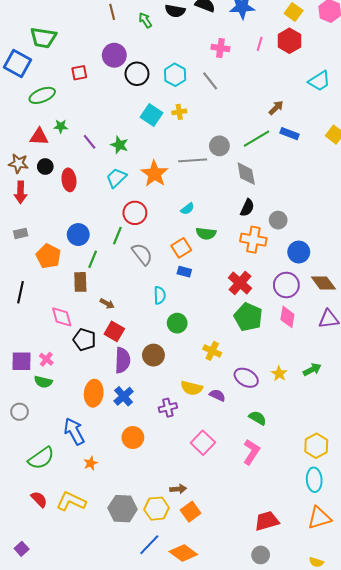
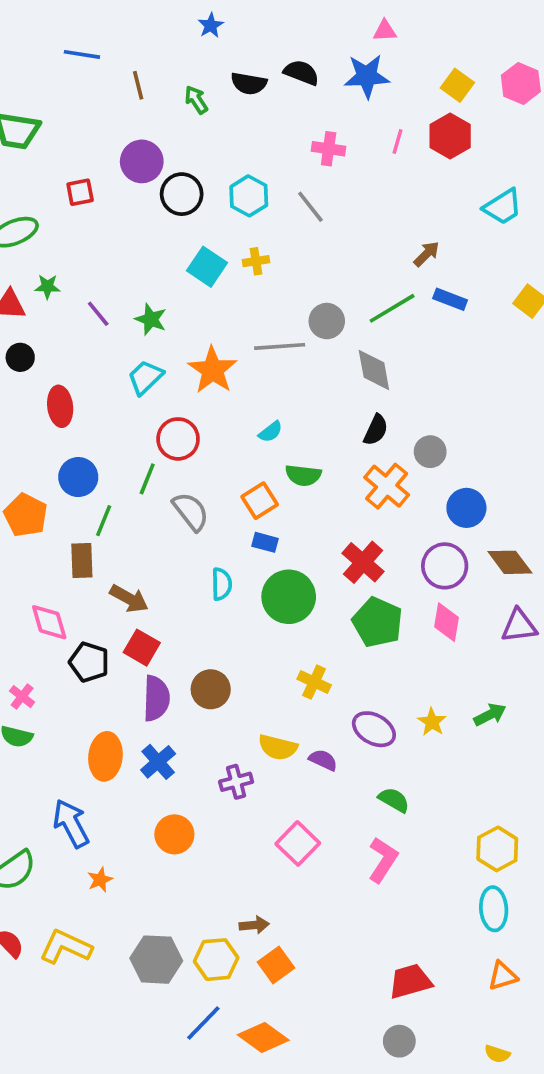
red ellipse: (69, 180) -> (60, 406), moved
orange cross: (253, 240) -> (387, 486), turned 30
brown arrow: (107, 304) -> (129, 599), size x1.5
green circle: (177, 323) -> (289, 597), moved, size x1.5
orange triangle: (319, 518) -> (503, 976), size x0.7

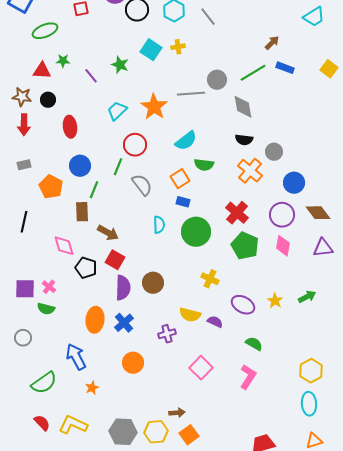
green star: (151, 319) -> (120, 65), moved
black semicircle: (376, 430) -> (244, 140), turned 72
cyan semicircle: (271, 432) -> (186, 141), size x1.6

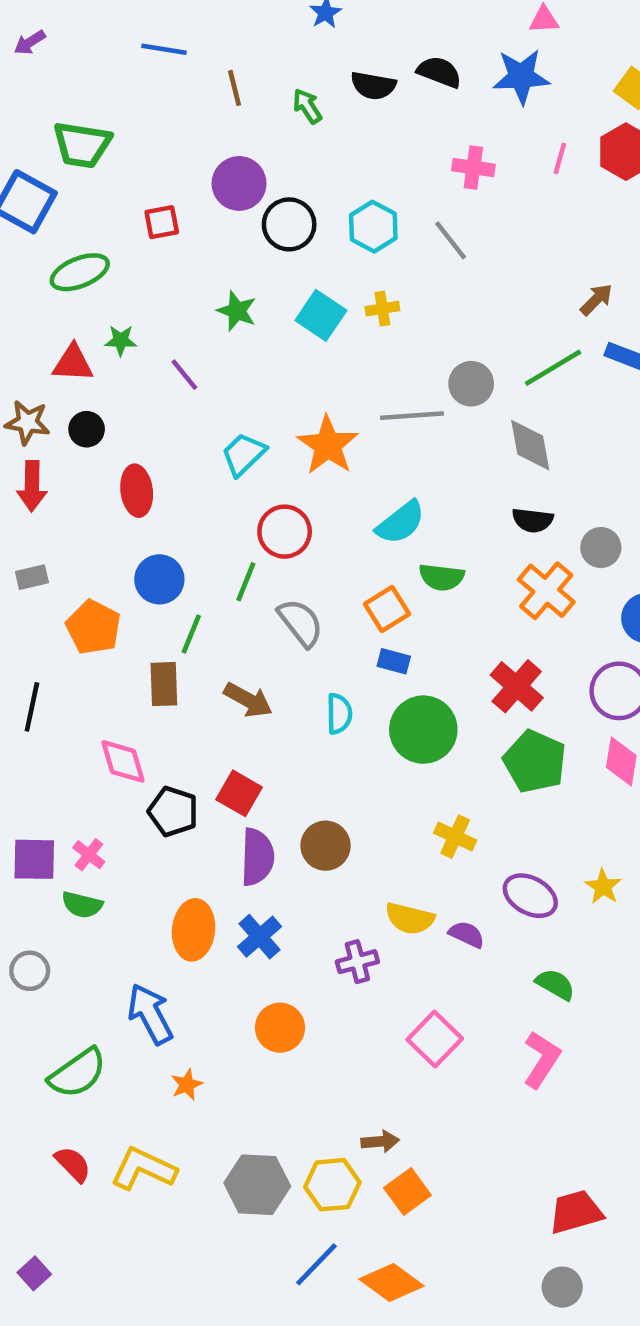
green star: (120, 65) -> (237, 311), moved
brown arrow: (108, 233) -> (248, 700), moved

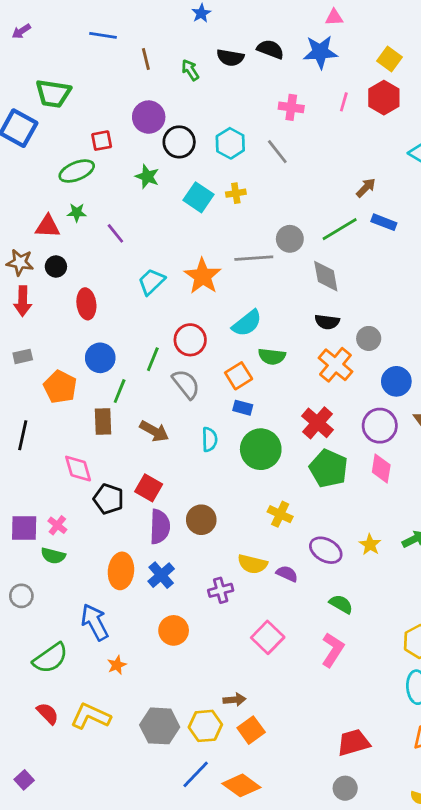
green ellipse: (80, 272) -> (77, 171), moved
green star: (237, 311) -> (147, 177), moved
red circle: (285, 532) -> (190, 340), moved

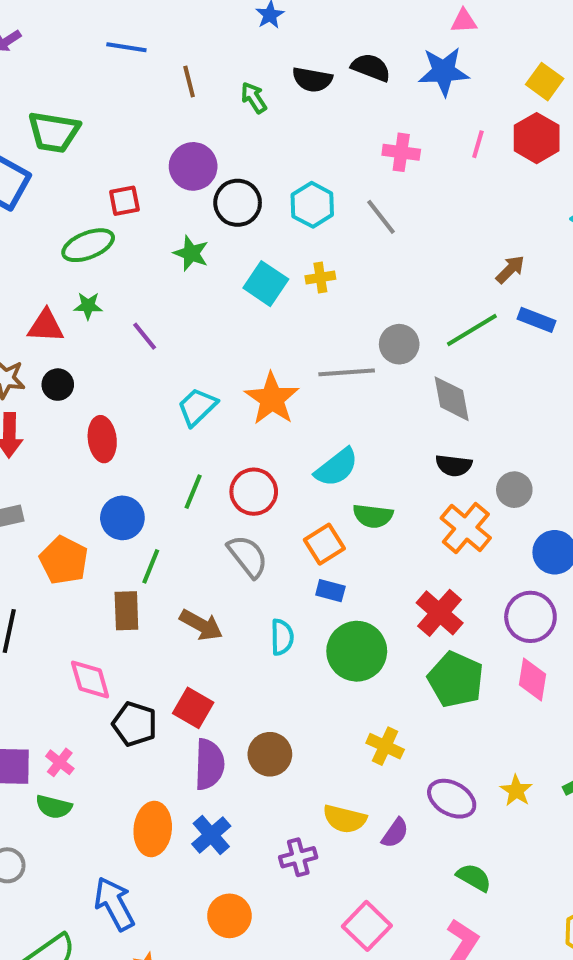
green line: (153, 359) -> (193, 492), moved
purple semicircle: (287, 574) -> (395, 833), turned 100

